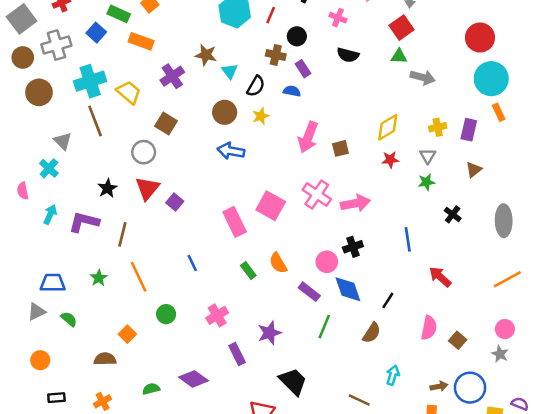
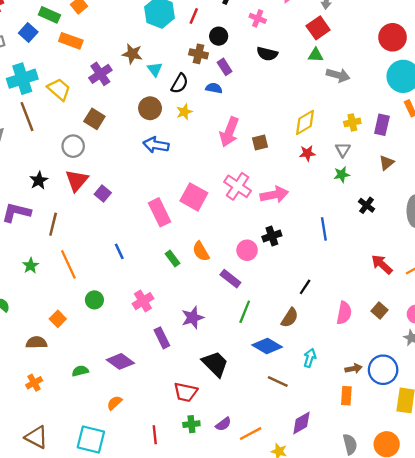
red arrow: (440, 277) -> (382, 264), moved
blue diamond: (348, 289) -> (267, 346), moved, turned -40
brown square: (458, 340) -> (380, 311), moved

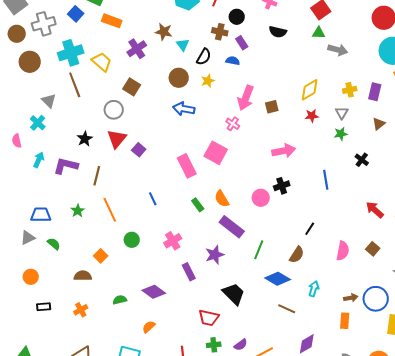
pink cross: (238, 186) -> (233, 124), moved, size x0.6
purple rectangle: (230, 279) -> (232, 227), moved, size x1.4

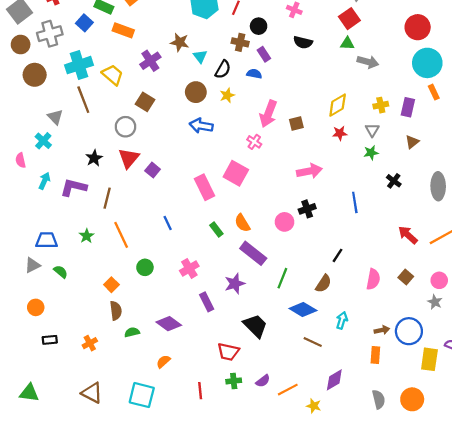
brown semicircle: (83, 276) -> (116, 311), moved, turned 84

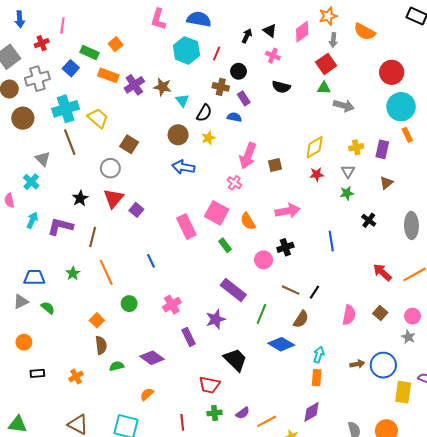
purple cross: (150, 61) -> (134, 85), moved
orange semicircle: (242, 223) -> (248, 221), moved
green rectangle: (216, 229) -> (225, 245), moved
brown line: (313, 342) -> (291, 290), moved
orange rectangle: (375, 355) -> (317, 378), moved

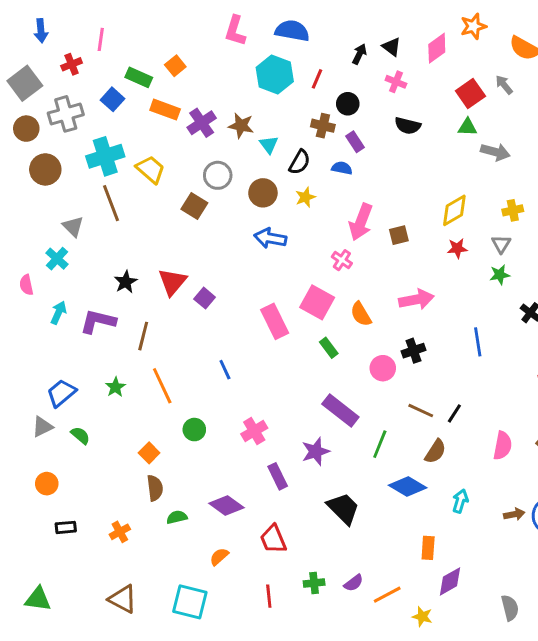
gray arrow: (333, 40) -> (504, 85), moved, turned 136
gray circle: (110, 168) -> (218, 175), moved
blue trapezoid: (34, 278) -> (61, 393), turned -40
orange rectangle: (317, 378) -> (428, 548), moved
red trapezoid: (209, 385) -> (273, 539), moved, turned 55

